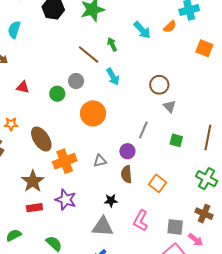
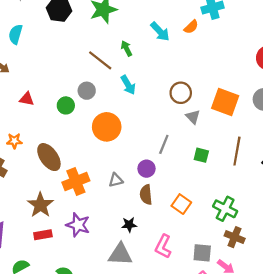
orange square: (204, 48) -> (225, 102), moved, size x1.4
green cross: (207, 179) -> (225, 209), moved

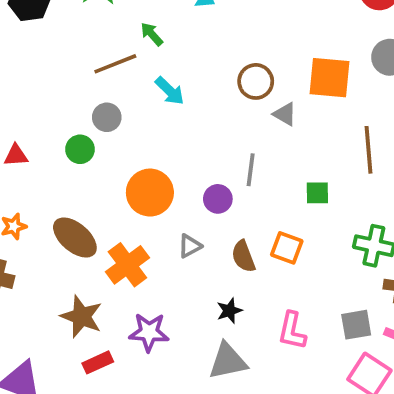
brown line: (100, 60) -> (115, 64), turned -45
orange circle: (107, 127) -> (150, 193), moved
green square: (201, 155) -> (317, 193), moved
purple circle: (146, 169) -> (218, 199), moved
orange square: (181, 204) -> (287, 248), moved

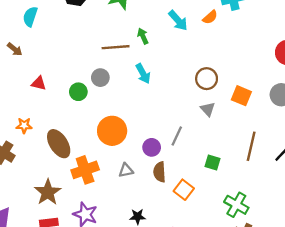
orange square: (330, 78) -> (241, 96), size x0.7
brown circle: (256, 81) -> (207, 79), moved
brown semicircle: (243, 256) -> (160, 172), moved

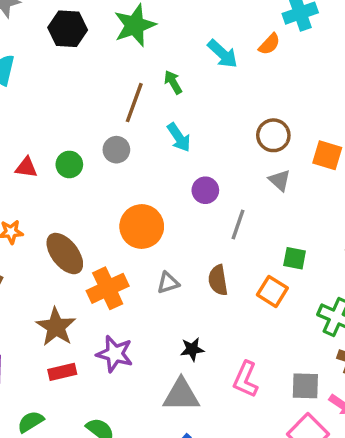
brown line: (116, 47) -> (134, 103), turned -60
green circle: (78, 92) -> (69, 164), moved
purple circle: (152, 147) -> (205, 190), moved
orange square: (184, 190) -> (272, 291), moved

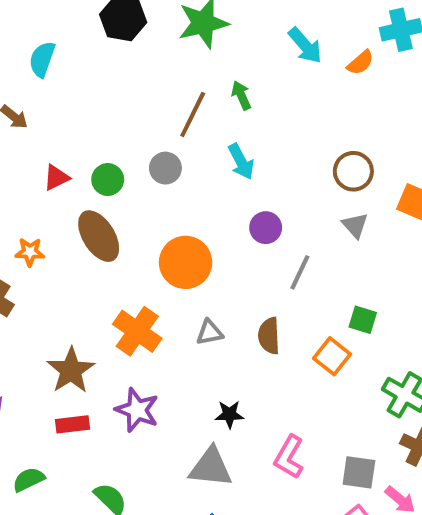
cyan arrow: (223, 54) -> (305, 45), moved
red triangle: (26, 167) -> (56, 177), turned -40
brown ellipse: (65, 254) -> (99, 236), moved
orange cross: (108, 288) -> (137, 331), turned -36

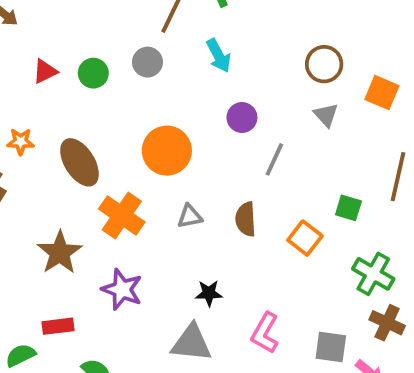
brown ellipse: (99, 236) -> (79, 162), moved
green square: (363, 320) -> (348, 208), moved
red rectangle: (73, 424) -> (58, 326), moved

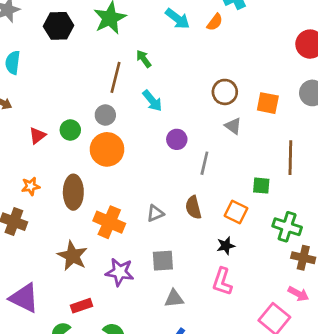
orange circle: (167, 151) -> (107, 149), moved
brown ellipse: (79, 162) -> (73, 192), turned 44
black star: (209, 293) -> (226, 246), moved
gray triangle: (191, 343) -> (174, 299), size x0.7
gray square: (331, 347) -> (163, 261), moved

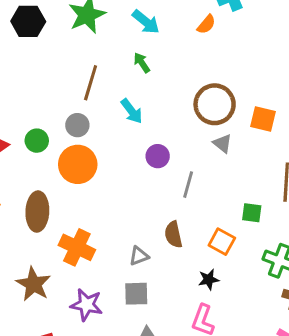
cyan arrow: (178, 19) -> (146, 22), moved
green arrow: (144, 59) -> (142, 63), moved
brown circle: (225, 92) -> (215, 104), size x1.4
gray triangle: (155, 213) -> (139, 256), moved

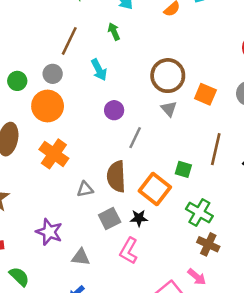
brown semicircle: (173, 234) -> (116, 177), size x1.4
orange square: (222, 242) -> (155, 189), size x1.4
orange cross: (77, 247) -> (54, 154), moved
gray square: (136, 294) -> (110, 219), moved, turned -35
purple star: (86, 305) -> (49, 232), moved

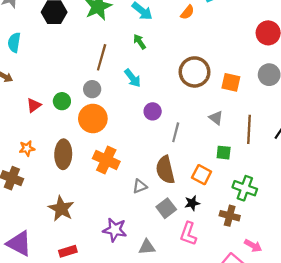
gray triangle: (169, 109) -> (216, 118), moved
orange square: (155, 189) -> (202, 175), size x0.7
brown cross: (208, 244) -> (230, 216), moved

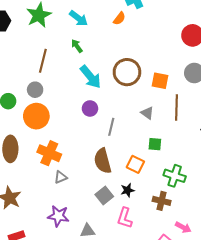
cyan arrow: (133, 78) -> (91, 77), moved, size x1.4
brown line: (249, 129) -> (177, 107), moved
gray triangle: (140, 186) -> (61, 177), moved

